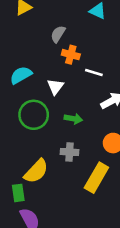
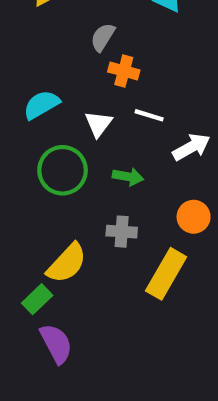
white line: (94, 73) -> (149, 115), moved
green rectangle: (18, 193) -> (37, 299), turned 54

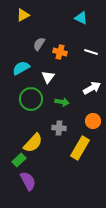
gray semicircle: (103, 37) -> (39, 44), moved
white line: (149, 115) -> (91, 52), moved

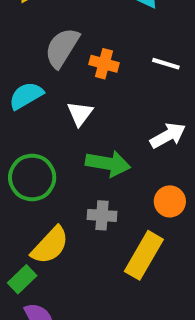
gray semicircle: (39, 44) -> (62, 48), size x1.5
green circle: (31, 99) -> (32, 177), moved
green arrow: (62, 102) -> (108, 164), size x1.5

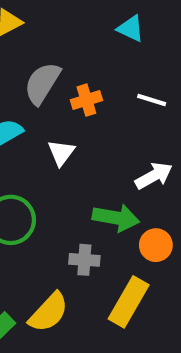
orange cross: (104, 64) -> (86, 100), turned -32
green arrow: (108, 164) -> (116, 218), moved
yellow semicircle: (50, 245) -> (49, 312), moved

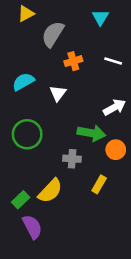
cyan triangle: (131, 29) -> (100, 17), turned 36
gray semicircle: (42, 83) -> (53, 34), moved
yellow rectangle: (129, 302) -> (99, 184), size x0.6

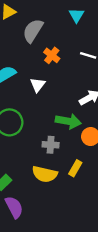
orange cross: (73, 61) -> (52, 55), turned -35
yellow semicircle: (50, 191) -> (45, 174), moved, turned 60

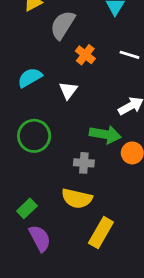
yellow rectangle: (75, 168) -> (101, 233), moved, size x1.5

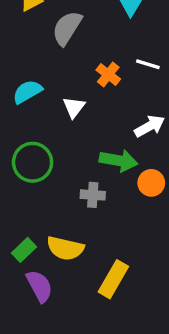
orange cross: (85, 55) -> (108, 74), moved
yellow semicircle: (77, 198) -> (65, 248), moved

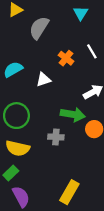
white line: (148, 64) -> (92, 51), turned 42
white triangle: (74, 107) -> (43, 80), turned 35
yellow semicircle: (65, 248) -> (18, 148), moved

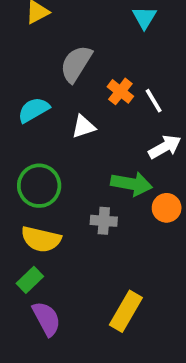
gray semicircle: (39, 28) -> (76, 64), moved
white line: (92, 51) -> (154, 101), moved

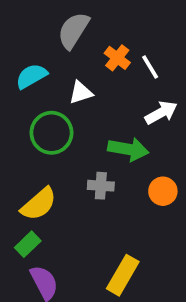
green circle: (39, 186) -> (51, 133), moved
orange circle: (167, 208) -> (163, 191), moved
yellow semicircle: (41, 239) -> (39, 204), turned -54

